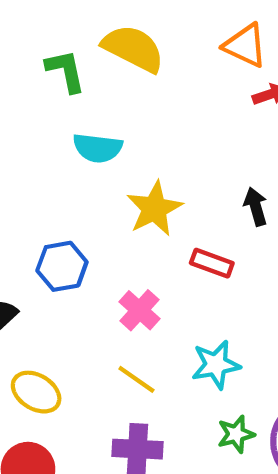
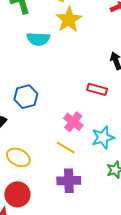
yellow star: (154, 209) -> (69, 20), moved
pink cross: (139, 310) -> (73, 122), moved

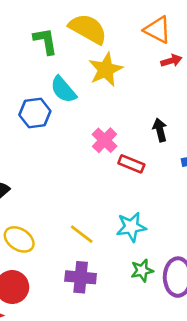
cyan semicircle: (38, 39) -> (63, 90), turned 40
blue hexagon: (26, 97) -> (35, 113), moved
pink cross: (73, 122) -> (105, 140), moved

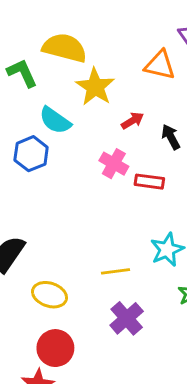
orange triangle: (157, 30) -> (160, 65), moved
red arrow: (171, 61) -> (132, 121), moved
yellow line: (82, 234) -> (116, 271), turned -30
purple cross: (81, 277) -> (127, 318), turned -32

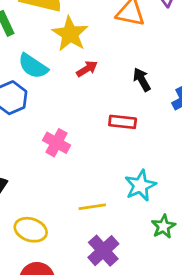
red arrow: (132, 121) -> (87, 69), moved
pink cross: (114, 164) -> (57, 143), moved

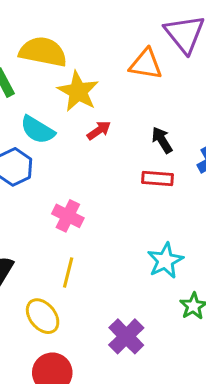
red rectangle: (123, 122) -> (157, 179), moved
yellow line: (92, 207) -> (68, 272), moved, turned -65
yellow ellipse: (31, 230) -> (43, 316), turned 36

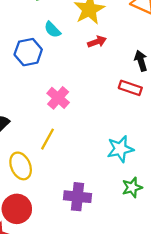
cyan semicircle: (37, 130) -> (52, 30), size x0.7
purple cross: (126, 336) -> (78, 197), turned 36

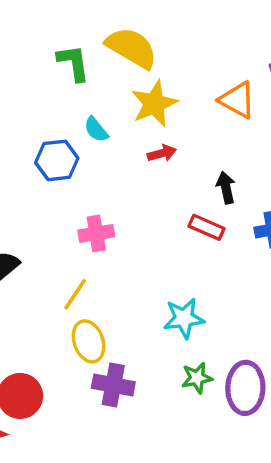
pink cross: (58, 98) -> (96, 233), turned 35
yellow ellipse: (21, 166) -> (89, 341), moved

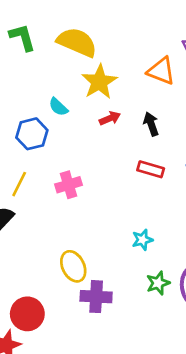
green L-shape: (73, 63) -> (22, 37), moved
black arrow: (226, 188) -> (151, 124), moved
yellow line: (75, 294) -> (19, 184), moved
cyan star: (184, 318) -> (142, 240), size x0.7

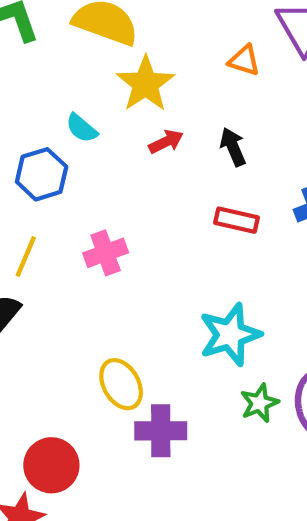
orange triangle: (161, 71) -> (244, 60), size x0.7
cyan star: (142, 240) -> (230, 335), size x1.8

